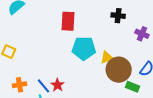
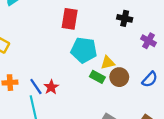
brown circle: (119, 70) -> (119, 77), size x0.7
green rectangle: (132, 87) -> (97, 77), moved

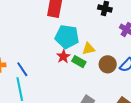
brown circle: (119, 77) -> (108, 64), moved
red star: (51, 87) -> (63, 56), moved

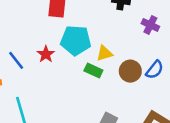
red star: (63, 56) -> (46, 54), moved
blue line: (22, 69) -> (16, 60), moved

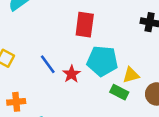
blue line: (16, 60) -> (48, 64), moved

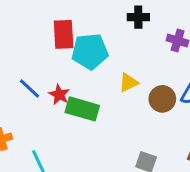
cyan pentagon: (102, 61) -> (90, 51), moved
green rectangle: (119, 92) -> (82, 109), moved, size x1.5

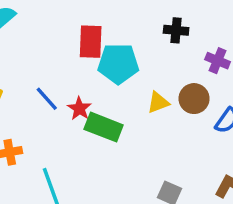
brown circle: (162, 99) -> (194, 99), moved

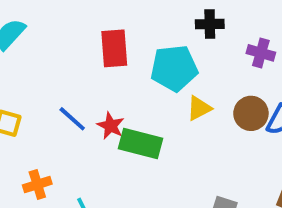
cyan pentagon: (118, 64) -> (174, 68), moved
brown circle: (194, 99) -> (251, 113), moved

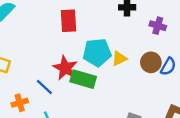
cyan pentagon: (174, 68) -> (97, 53), moved
blue line: (72, 119) -> (44, 87), moved
red star: (111, 126) -> (65, 68), size x1.5

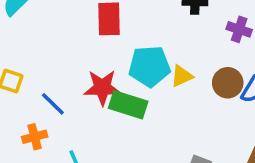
red star: (65, 68) -> (102, 88), turned -30
blue line: (44, 87) -> (53, 104), moved

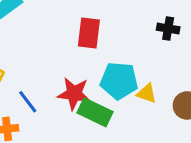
yellow triangle: (182, 76) -> (147, 93), turned 35

